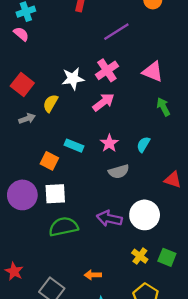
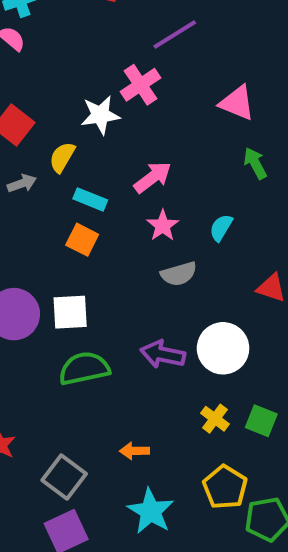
pink cross: (107, 70) -> (141, 85), moved
pink arrow: (103, 102) -> (153, 177), moved
cyan rectangle: (74, 146) -> (90, 199), moved
orange square: (49, 161) -> (82, 240), moved

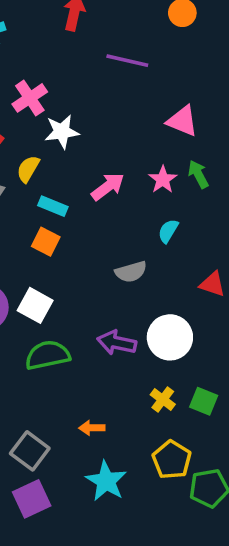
purple line: (175, 34) -> (127, 61), turned 45
pink cross: (141, 85) -> (30, 98), moved
pink star: (163, 226) -> (163, 180), moved
white square: (70, 312) -> (35, 305), turned 32

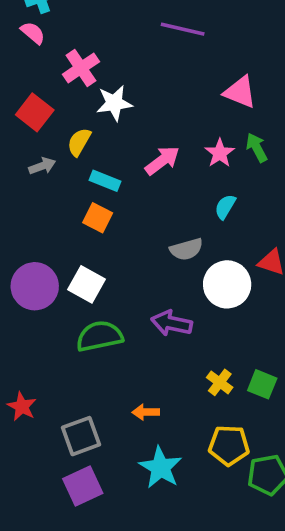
white circle: (170, 337) -> (227, 284), moved
gray square: (30, 451) -> (81, 436), turned 33
yellow pentagon: (172, 460) -> (229, 445), turned -30

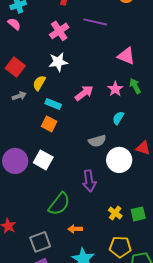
pink cross: (81, 68) -> (59, 31), moved
purple arrow: (172, 323) -> (89, 181), turned -110
green semicircle: (99, 336) -> (59, 204), moved, turned 140
green square: (262, 384) -> (138, 214), turned -35

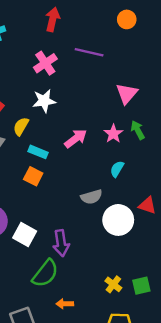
pink triangle: (126, 56) -> (127, 94), turned 48
white square: (43, 160) -> (25, 235), moved
purple arrow: (89, 181) -> (61, 243), moved

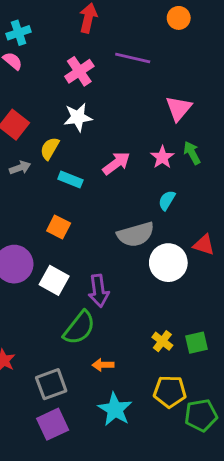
orange square: (33, 176) -> (59, 227), moved
gray semicircle: (91, 197) -> (136, 234), size x1.4

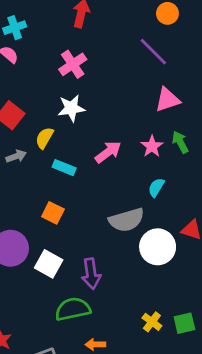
purple line: (133, 58) -> (153, 52), moved, turned 32
pink triangle: (179, 108) -> (167, 100), turned 32
green semicircle: (79, 328) -> (73, 309), turned -140

